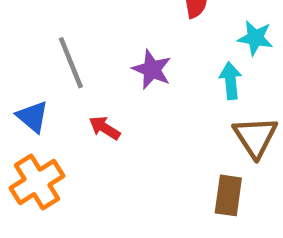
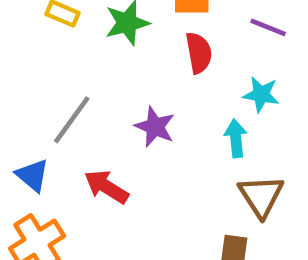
gray line: (71, 63) -> (72, 120), turned 58
red arrow: (105, 128) -> (106, 187), size x1.4

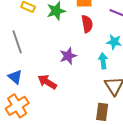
gray line: (72, 120) -> (17, 42), moved, turned -55
purple star: (155, 127) -> (68, 56), turned 30

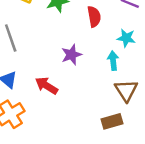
brown rectangle: (102, 112) -> (112, 121), turned 66

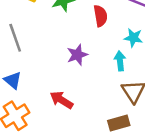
red arrow: (46, 86) -> (61, 100), moved

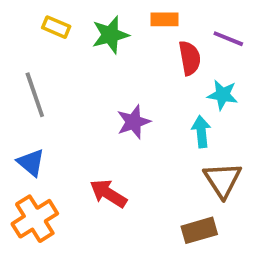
red semicircle: (100, 16) -> (190, 58), moved

